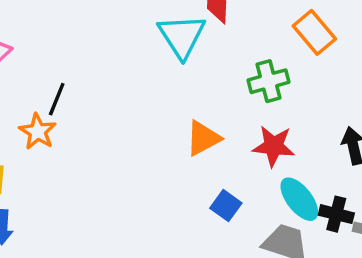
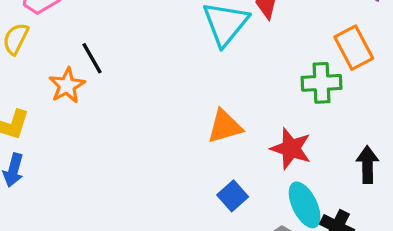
green cross: (268, 81) -> (321, 83), moved
black line: (57, 99) -> (92, 58), turned -64

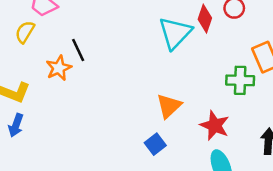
orange triangle: (225, 126) -> (169, 106), turned -32
blue square: (233, 196) -> (155, 144), moved

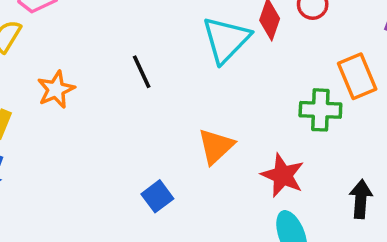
black line: (78, 50) -> (142, 72), moved
blue square: (155, 144) -> (157, 196), moved

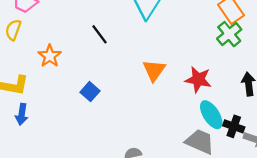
green cross: (320, 110) -> (229, 34), moved, turned -30
blue square: (157, 196) -> (90, 92), moved

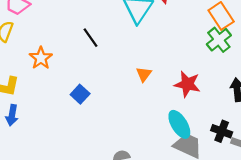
orange triangle: (154, 70) -> (144, 74), size x0.7
cyan ellipse: (211, 115) -> (179, 124), moved

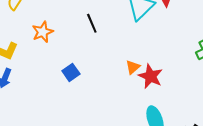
red star: (187, 84) -> (150, 76), moved

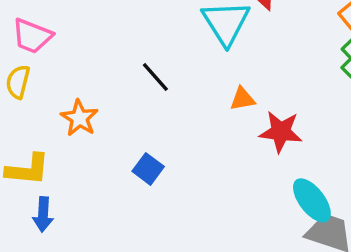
orange triangle: (133, 67) -> (243, 99), moved, turned 49

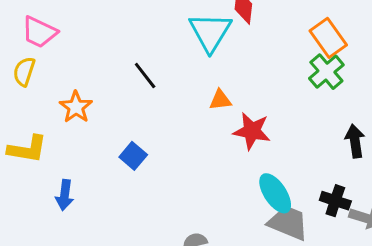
blue arrow: (43, 214) -> (65, 195), moved

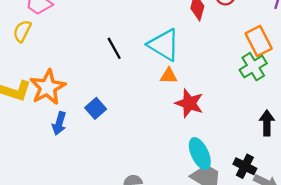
cyan triangle: (210, 32) -> (164, 45), moved, turned -39
orange star: (76, 107) -> (48, 87), moved, size x1.4
blue arrow: (65, 195) -> (59, 123), moved

